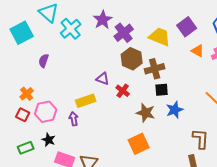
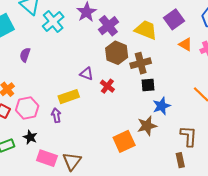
brown star: (146, 113) -> (147, 126), moved, turned -30

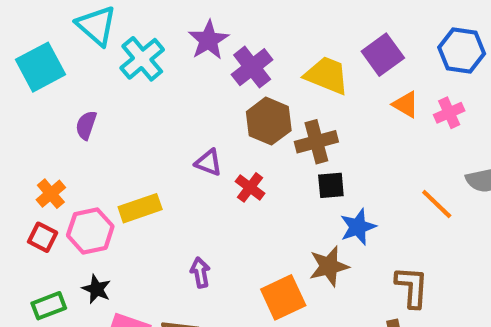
yellow rectangle: (69, 97) -> (140, 208), moved
purple arrow: (56, 115) -> (200, 272), moved

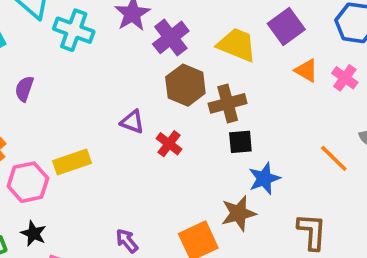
cyan cross: (142, 59) -> (74, 30), turned -30
pink cross: (449, 113) -> (345, 78), turned -30
purple arrow: (200, 272) -> (127, 241), moved, turned -30

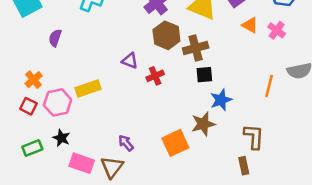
red cross: (169, 144) -> (155, 76), turned 30
orange line: (334, 158) -> (269, 86), turned 60

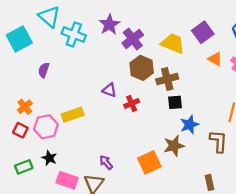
brown L-shape: (254, 137) -> (218, 141), moved

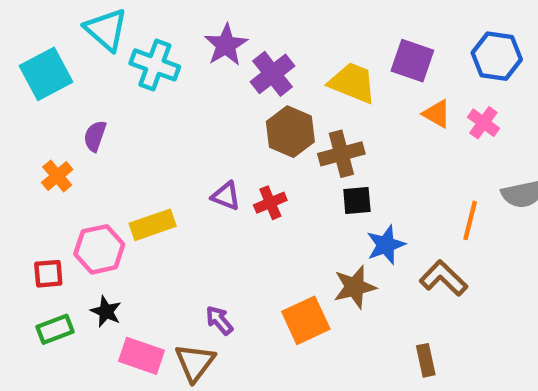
purple square: (203, 32) -> (412, 61), turned -35
purple triangle: (109, 90) -> (226, 196), moved
orange cross: (25, 107) -> (57, 176), moved
red square: (20, 130) -> (48, 274), moved, turned -32
brown L-shape: (218, 141) -> (443, 278), turned -50

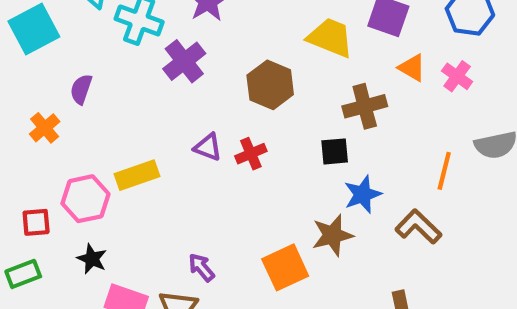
purple cross: (273, 74) -> (184, 61), moved
brown cross: (341, 154) -> (365, 106), moved
green rectangle: (55, 329) -> (23, 274), moved

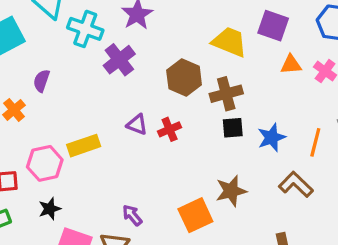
orange triangle: (412, 68) -> (291, 65), turned -35
brown cross: (365, 106) -> (226, 94), moved
blue star: (363, 194) -> (272, 137), moved
black star: (92, 259) -> (50, 209), turned 30

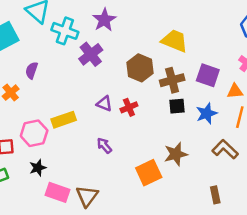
purple square: (273, 26) -> (208, 75), moved
orange triangle: (291, 65) -> (235, 91), moved
purple arrow: (132, 215) -> (104, 146), moved

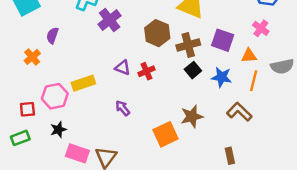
black square: (177, 106) -> (193, 70), turned -35
blue star: (207, 113) -> (222, 77), turned 30

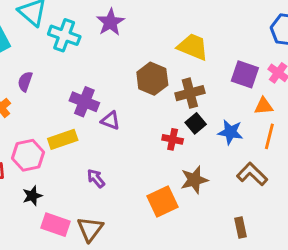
purple cross: (110, 20) -> (84, 102), moved, turned -30
purple square: (223, 40) -> (245, 74), moved
red cross: (146, 71) -> (173, 139), moved, turned 35
purple arrow: (123, 108) -> (96, 178), moved

